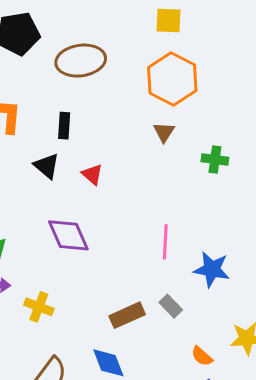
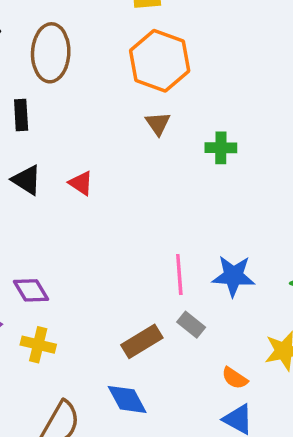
brown ellipse: (81, 61) -> (51, 53), turned -72
black rectangle: (64, 126) -> (21, 115), moved
purple diamond: (68, 235) -> (31, 290), moved, size x0.7
pink line: (165, 242) -> (179, 274), moved

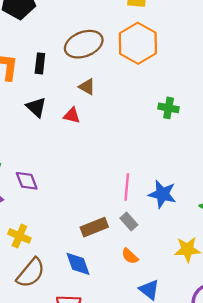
brown ellipse: (51, 53) -> (84, 44), moved, turned 57
brown triangle: (158, 124) -> (87, 87), moved, turned -36
red triangle: (81, 183) -> (72, 115), turned -30
yellow cross: (38, 345) -> (19, 236), moved
orange semicircle: (235, 378) -> (130, 256), moved

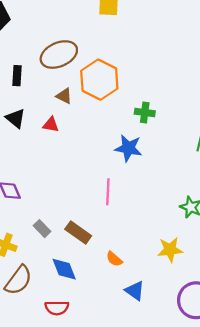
orange hexagon: (138, 43) -> (99, 80), moved
blue star: (162, 194) -> (128, 148), moved
gray rectangle: (129, 222) -> (42, 229), moved
brown rectangle: (94, 227) -> (78, 232), turned 60

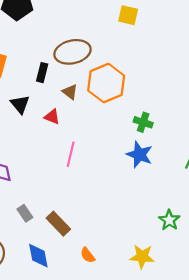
black rectangle: (17, 76) -> (42, 73), moved
blue star: (128, 148) -> (139, 155), moved
pink line: (108, 192) -> (71, 154), moved

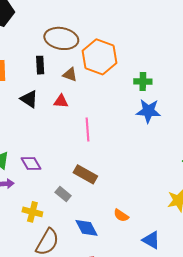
brown ellipse: (72, 52) -> (61, 38), turned 40
brown rectangle: (58, 224) -> (85, 174), moved
orange semicircle: (88, 255) -> (121, 215), moved

